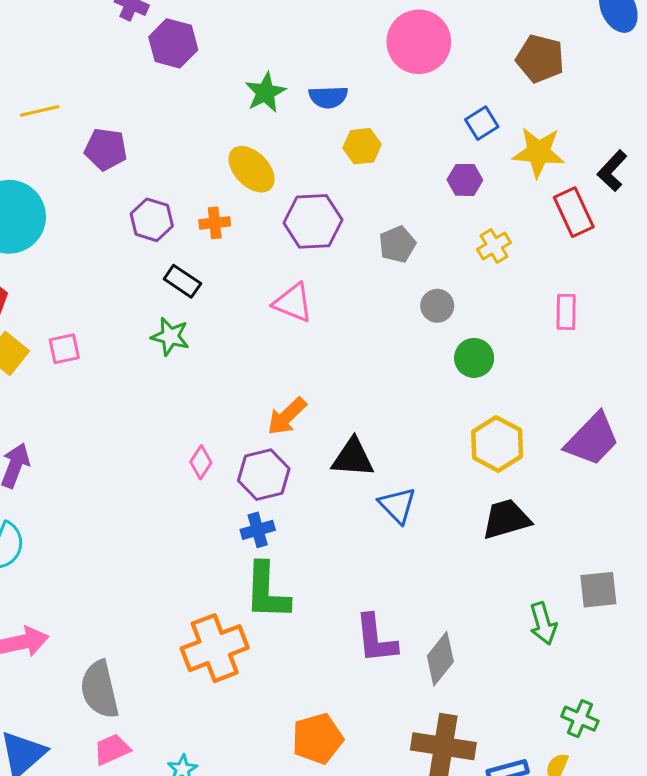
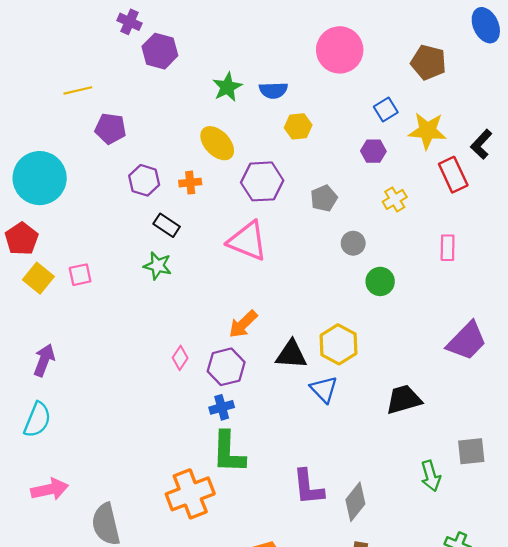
yellow line: (40, 111) -> (78, 90), moved
pink triangle: (293, 303) -> (248, 241), size x1.4
yellow hexagon: (497, 444) -> (339, 344), moved

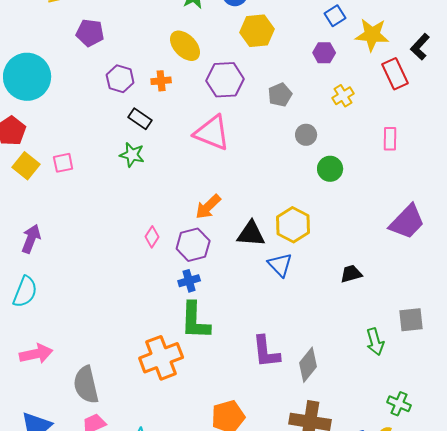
yellow hexagon: (298, 126) -> (257, 31), size x1.4
black trapezoid: (404, 399) -> (351, 274), size x0.7

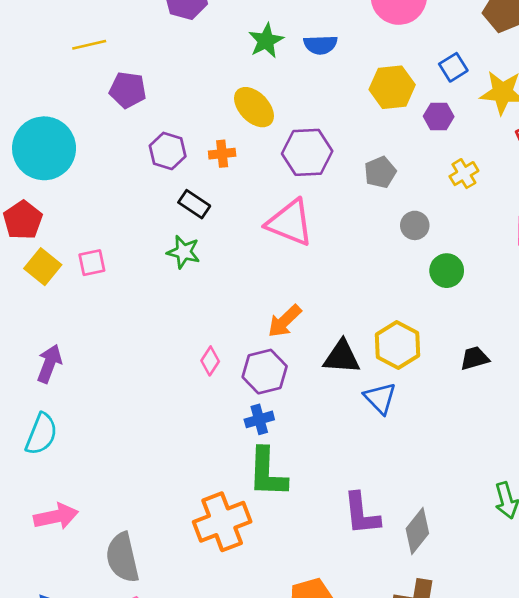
yellow hexagon: (257, 31) -> (392, 87), moved
black trapezoid: (351, 274) -> (475, 358), moved

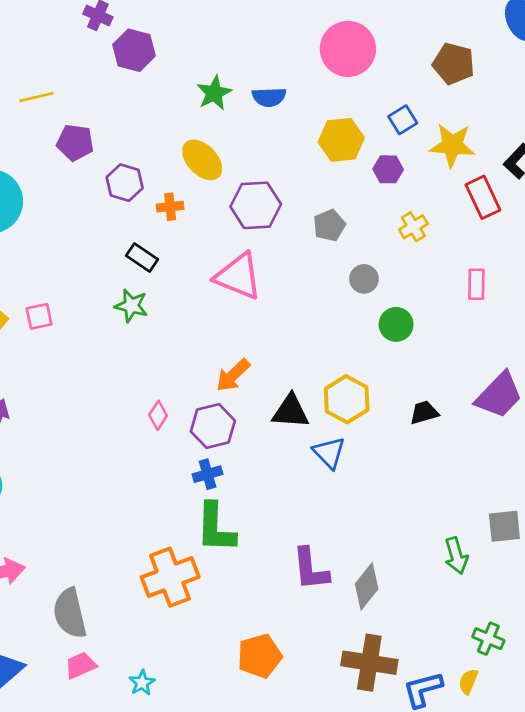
purple hexagon: (168, 151) -> (125, 183), moved

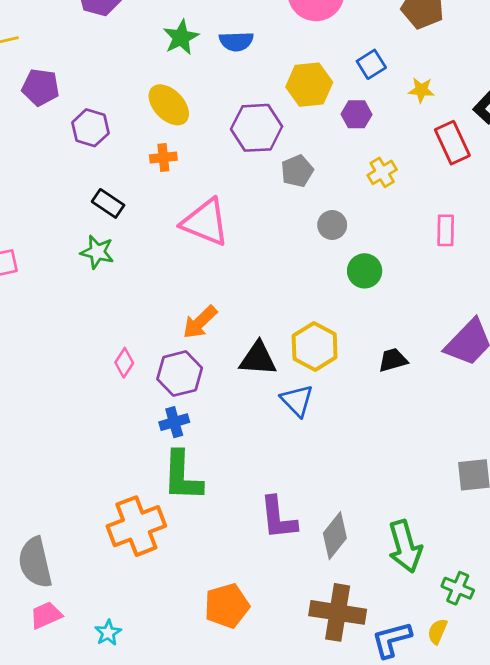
yellow star: (452, 145) -> (421, 90), size x0.6
purple hexagon: (256, 205) -> (257, 128), moved
orange cross: (170, 207) -> (163, 158), moved
green arrow: (456, 556) -> (405, 546), moved, size x1.4

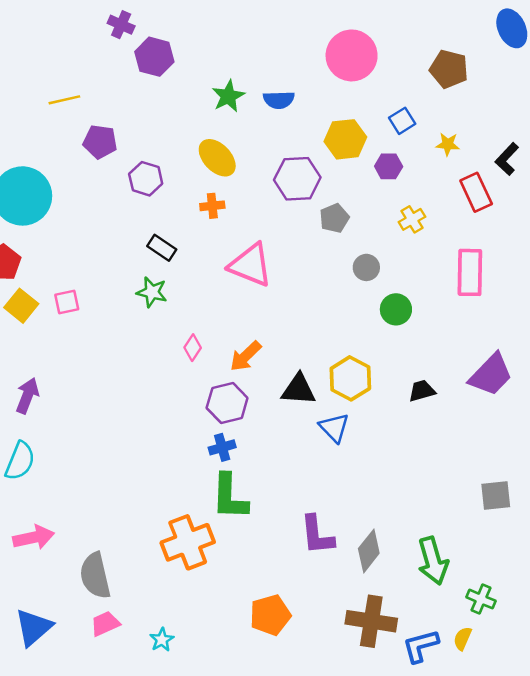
pink rectangle: (446, 230) -> (470, 272), size x1.6
pink diamond: (124, 363) -> (193, 348), moved

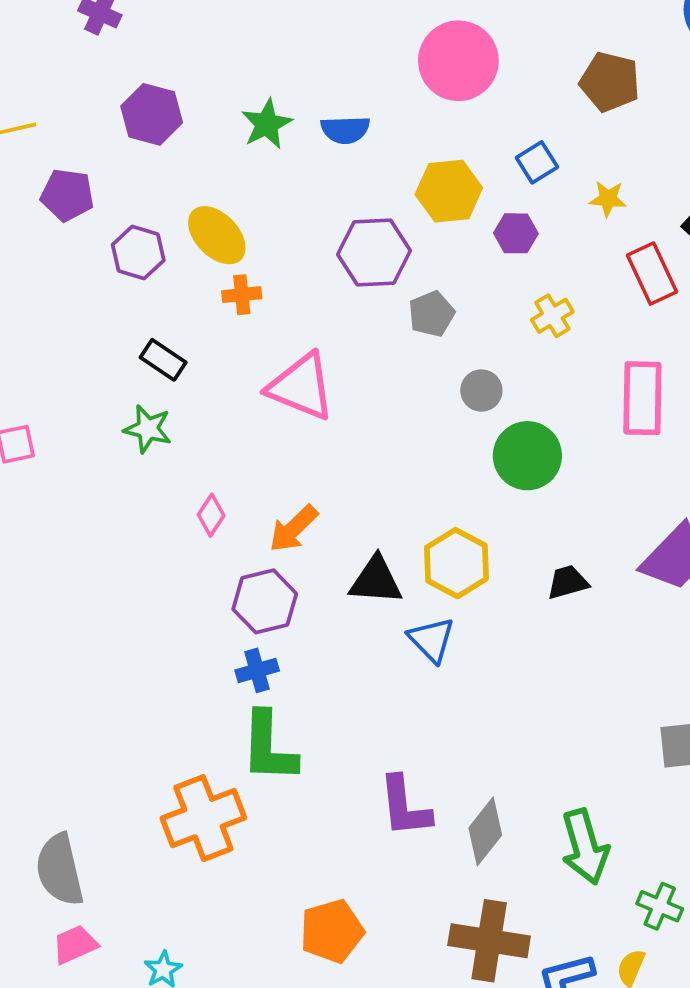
purple hexagon: (154, 57) -> (152, 114), moved
yellow ellipse: (217, 158) -> (217, 235), moved
green circle: (396, 309) -> (527, 456), size x1.4

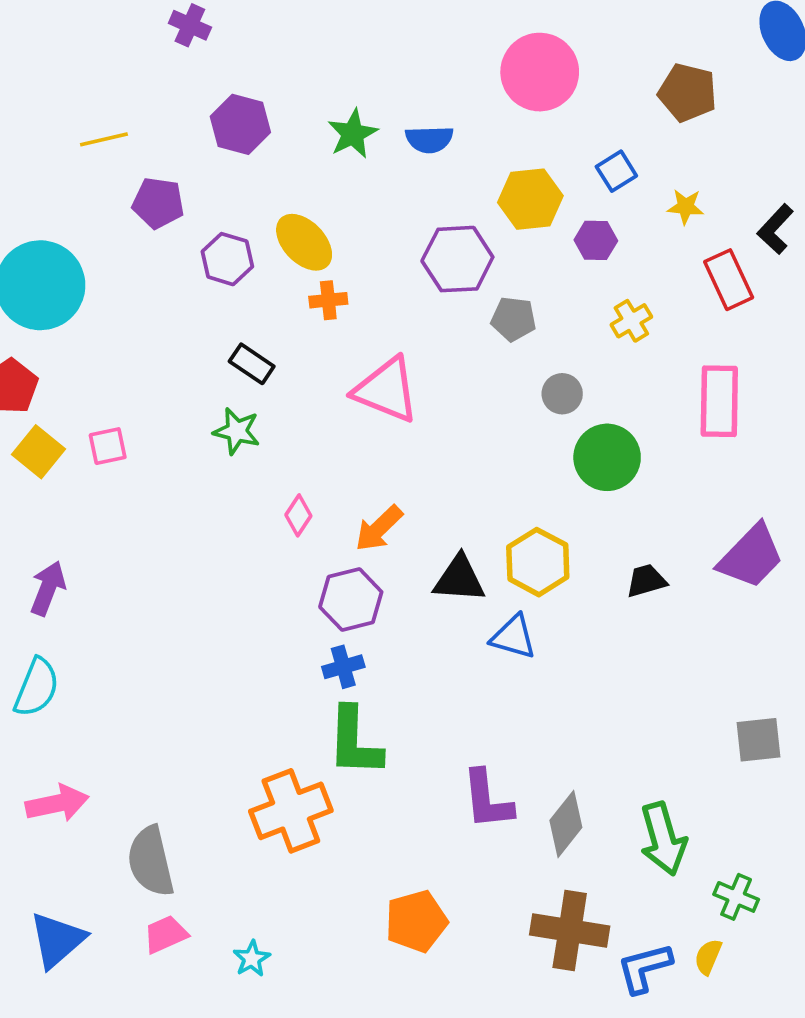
gray pentagon: (432, 314) -> (514, 319), turned 30
blue triangle: (432, 640) -> (514, 637), turned -30

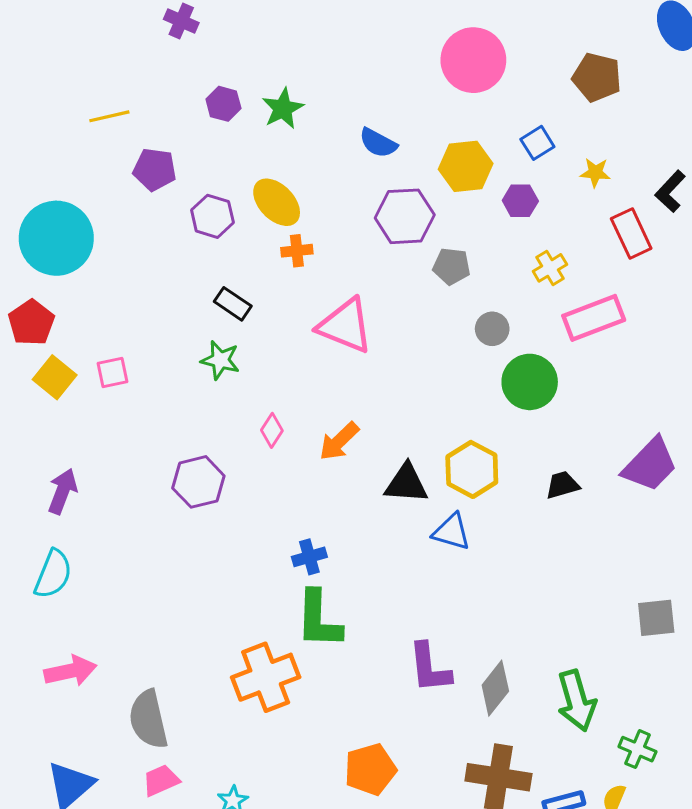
purple hexagon: (240, 124) -> (223, 104), size x0.7
green star: (353, 134) -> (283, 109), moved
blue semicircle: (429, 139) -> (378, 143), moved, turned 30
pink rectangle: (719, 401) -> (594, 318), moved, turned 68
purple hexagon: (351, 599) -> (198, 482), moved

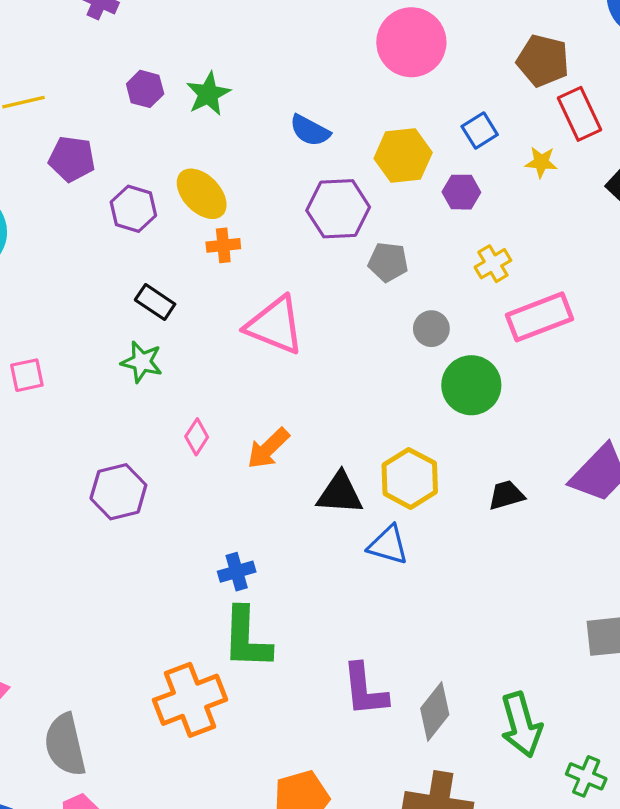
red rectangle: (631, 234) -> (580, 114), moved

